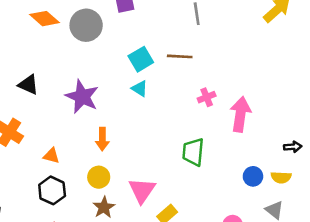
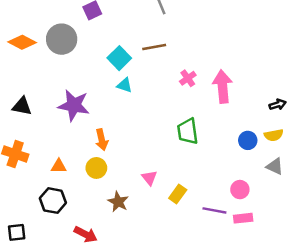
yellow circle: (99, 177) -> (96, 168), moved
black hexagon: (52, 190) -> (53, 201), moved
pink triangle: (142, 190) -> (149, 178), size x0.6

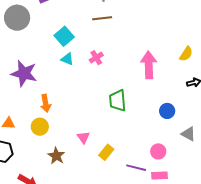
brown line: (154, 47) -> (102, 18), moved
pink cross: (188, 78) -> (96, 58), moved
yellow semicircle: (274, 135) -> (186, 54), moved, turned -49

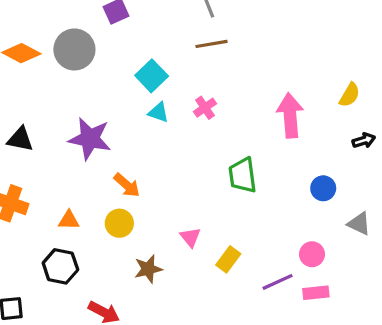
orange arrow: (46, 103) -> (127, 185), turned -36
brown star: (56, 156) -> (148, 269), turned 30
purple line: (136, 168) -> (277, 282), turned -36

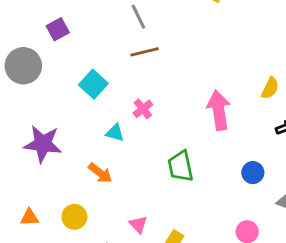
cyan triangle: (158, 112) -> (115, 133), moved
orange arrow: (127, 185) -> (100, 173), moved

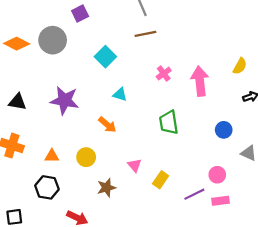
pink cross: (143, 109) -> (164, 74), moved

